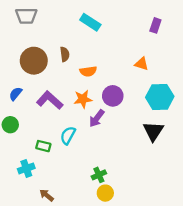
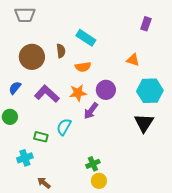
cyan rectangle: (90, 22) -> (86, 38), moved

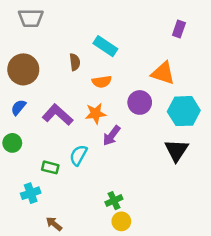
brown circle: (32, 57) -> (23, 69), moved
orange triangle: (133, 60) -> (163, 73), size x1.5
purple circle: (106, 90) -> (140, 102), moved

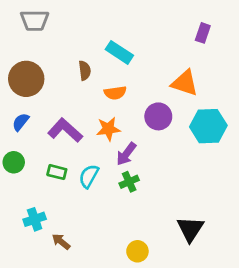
black triangle: (176, 150) -> (190, 229), moved
green rectangle: (50, 167) -> (57, 172), moved
green cross: (114, 201) -> (129, 182), moved
brown arrow: (54, 224) -> (61, 242), moved

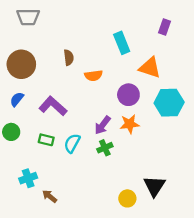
cyan rectangle: (119, 52) -> (122, 43), moved, turned 35
orange star: (108, 129) -> (130, 124), moved
yellow circle: (137, 251) -> (127, 198), moved

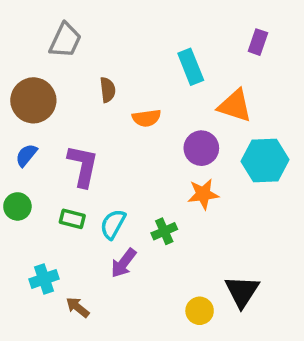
gray trapezoid: (28, 17) -> (65, 40), moved, turned -65
purple L-shape: (53, 106) -> (83, 166), turned 60
purple arrow: (103, 125) -> (124, 263), moved

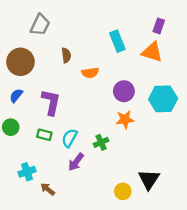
orange triangle: (235, 106) -> (152, 52), moved

